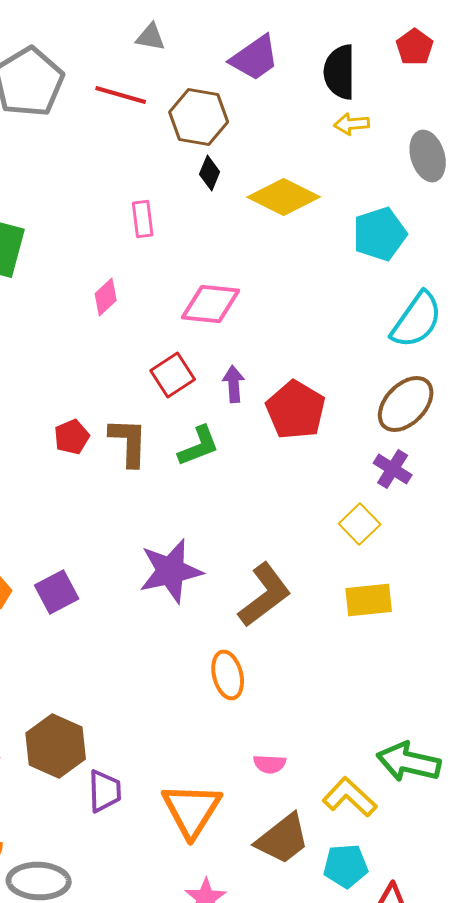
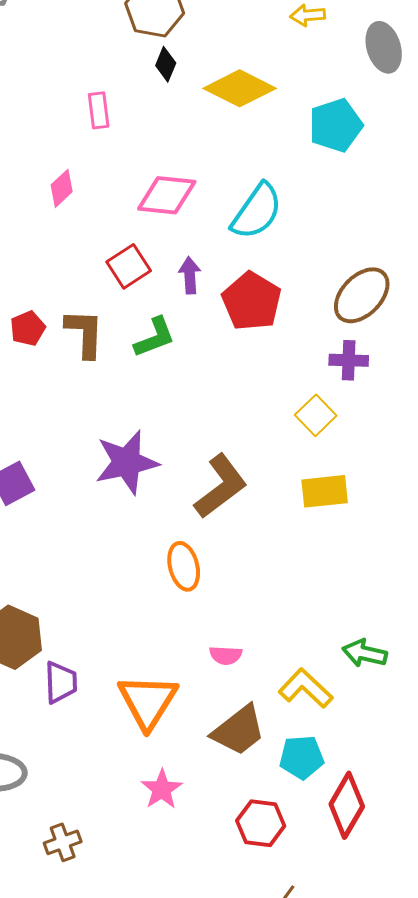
cyan semicircle: (417, 320) -> (257, 211), moved
purple cross: (393, 469) -> (349, 360), turned -30
green arrow: (409, 762) -> (365, 653), size x0.7

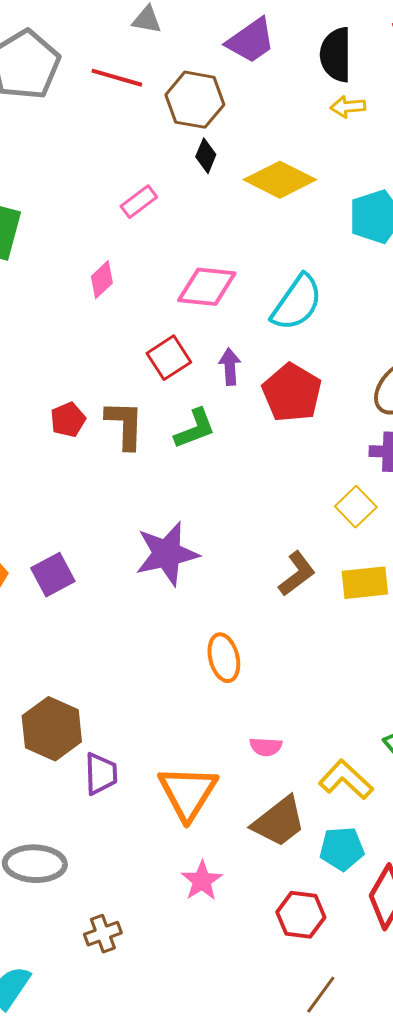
pink rectangle: (99, 110) -> (139, 202), turned 60
brown L-shape: (221, 486) -> (297, 574), moved, size x0.7

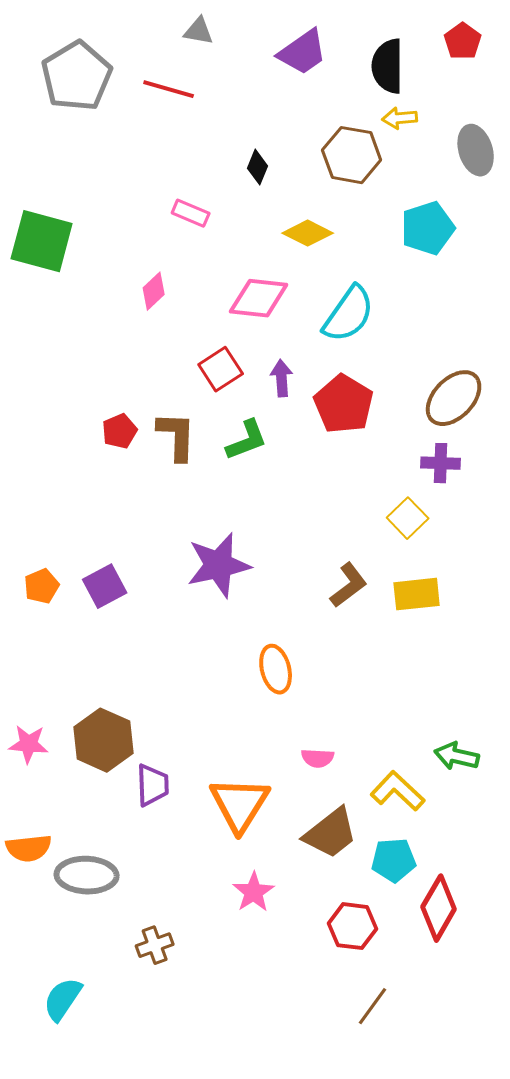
brown hexagon: (195, 100) -> (352, 155), moved
yellow diamond: (280, 180) -> (308, 233), moved, size x0.7
pink rectangle: (139, 202) -> (191, 213), turned 60

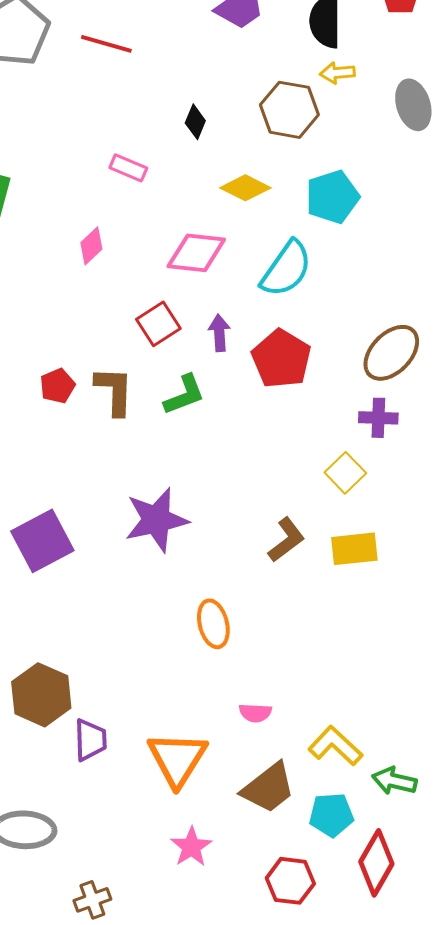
cyan pentagon: (428, 228) -> (332, 197), moved
purple square: (105, 586) -> (42, 541), size x1.4
green arrow: (457, 756) -> (394, 781), moved

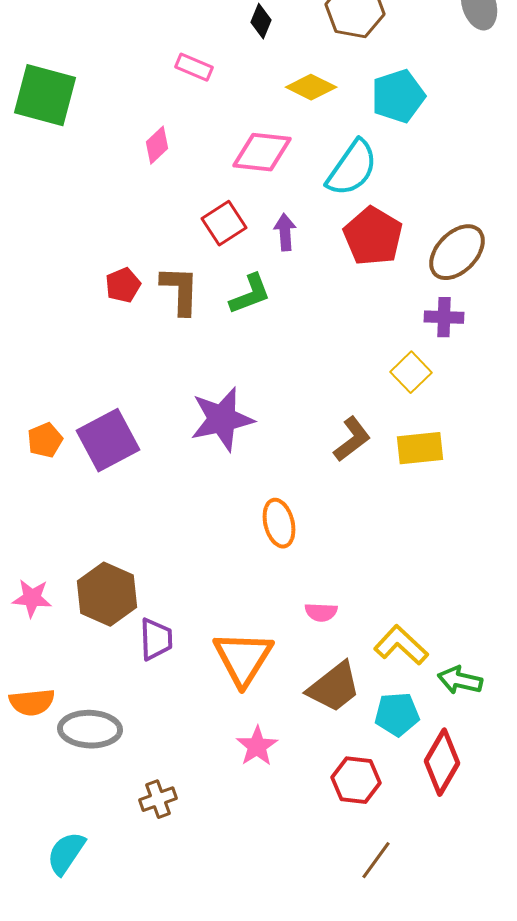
red pentagon: (281, 359) -> (373, 236), moved

